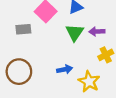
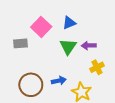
brown circle: (19, 72) -> (31, 85), moved

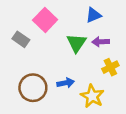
blue triangle: (69, 23) -> (93, 15), moved
gray rectangle: (20, 43) -> (21, 39), turned 40

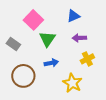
gray rectangle: (21, 39) -> (13, 44), moved
green triangle: (76, 43) -> (47, 39), moved
blue arrow: (66, 83) -> (51, 63), moved

